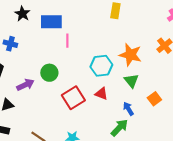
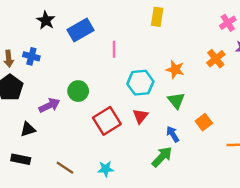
blue rectangle: (51, 22) -> (81, 30), turned -30
pink line: (67, 41) -> (114, 49), moved
orange star: (130, 55) -> (175, 69), size x0.7
red triangle: (101, 94) -> (140, 116), turned 48

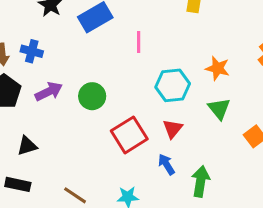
purple arrow: (49, 105) -> (49, 92), moved
blue arrow: (173, 134) -> (166, 164), moved
green arrow: (162, 157) -> (201, 181), turned -35

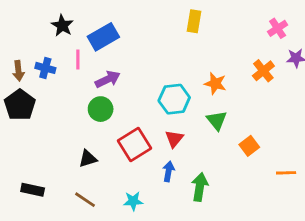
pink line: (139, 42) -> (78, 59), moved
purple arrow: (49, 92) -> (108, 79), moved
black triangle: (27, 146) -> (88, 159), moved
blue arrow: (166, 164) -> (169, 171), turned 42

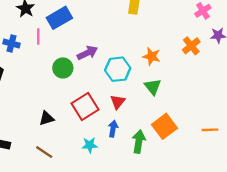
purple arrow: (108, 79) -> (87, 53), moved
green circle: (101, 109) -> (63, 68), moved
orange square: (249, 146) -> (164, 126), moved, size x1.5
cyan star: (133, 201) -> (90, 145), moved

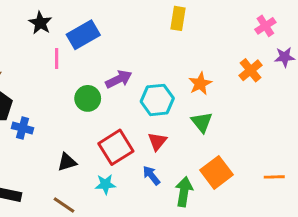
blue cross: (11, 43) -> (23, 128), moved
orange star: (152, 56) -> (200, 84), turned 30
blue arrow: (113, 129) -> (151, 175), turned -49
cyan star: (90, 145) -> (105, 184), moved

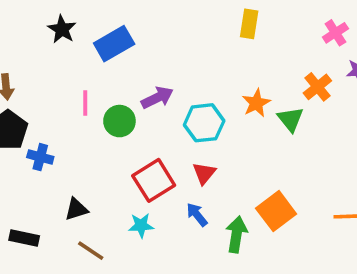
yellow rectangle: (178, 18) -> (249, 24), moved
pink line: (57, 58) -> (85, 103), moved
green triangle: (202, 122) -> (290, 119), moved
black triangle: (67, 162) -> (76, 209), moved

